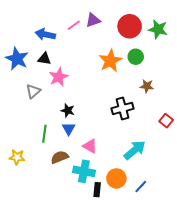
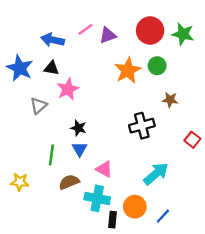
purple triangle: (93, 20) -> (108, 35), moved

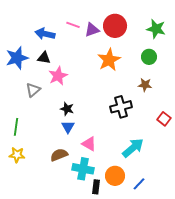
pink line: (85, 29) -> (73, 25), turned 56
red circle: (150, 30) -> (115, 26), moved
green circle: (157, 66) -> (149, 57), moved
blue star: (20, 68) -> (17, 58), turned 30
green line: (51, 155) -> (16, 127), moved

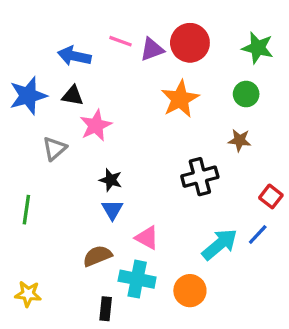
yellow star: (17, 155) -> (28, 294), moved
blue line: (139, 184) -> (258, 234), moved
black rectangle: (96, 187) -> (106, 309), moved

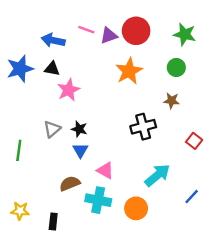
gray triangle: (54, 149) -> (52, 129), moved
blue line: (258, 234) -> (192, 197), moved
black rectangle: (106, 309) -> (53, 221), moved

